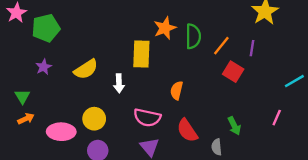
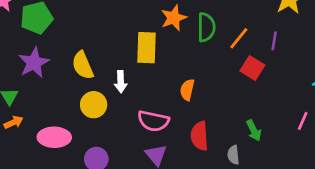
purple star: (44, 67) -> (34, 63), size x1.6
yellow semicircle: (86, 69) -> (83, 65), turned 100
yellow circle: (94, 119) -> (94, 105), moved
red semicircle: (187, 131) -> (199, 136), turned 30

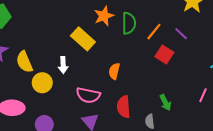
purple line: (274, 41) -> (181, 34), turned -56
yellow rectangle: (147, 48) -> (83, 39), turned -50
yellow semicircle: (83, 65) -> (24, 62), moved

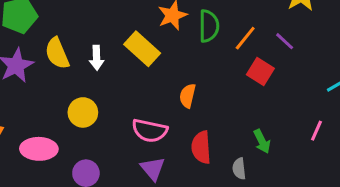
yellow semicircle: (24, 62) -> (57, 53), moved
white arrow: (63, 65) -> (97, 58), moved

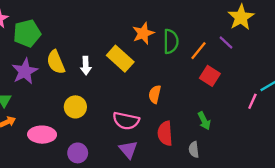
purple line: (285, 41) -> (226, 43), moved
pink line: (317, 131) -> (252, 101), moved
green arrow: (262, 141) -> (204, 121), moved

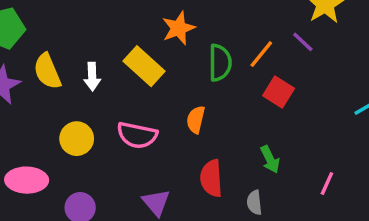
green semicircle: (171, 41) -> (220, 63), moved
pink line: (252, 101) -> (327, 183), moved
pink semicircle: (126, 121) -> (137, 135), moved

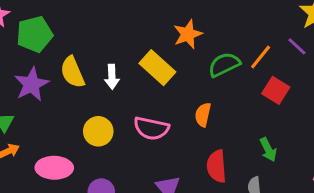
green semicircle: (220, 63) -> (224, 65), turned -116

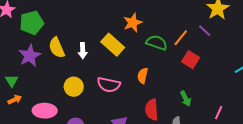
green semicircle: (224, 65) -> (157, 43), turned 45

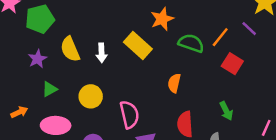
purple star: (30, 56) -> (37, 59), size x0.7
green triangle: (12, 81) -> (50, 89), moved, turned 32
pink semicircle: (109, 85) -> (129, 115), moved, turned -115

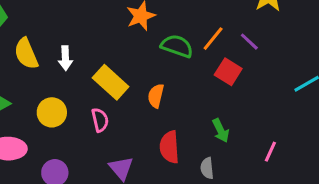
purple line: (249, 29) -> (249, 42), moved
yellow rectangle: (138, 46) -> (111, 82), moved
pink semicircle: (129, 115) -> (100, 120), moved, size x0.7

